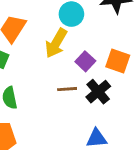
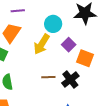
purple square: (85, 61) -> (69, 45), moved

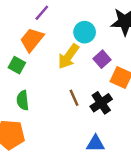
purple line: (18, 11) -> (42, 13), turned -48
brown line: (48, 77) -> (74, 98), turned 64

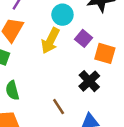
brown line: (74, 98) -> (59, 107), moved

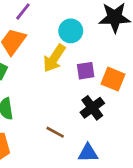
purple square: (84, 38) -> (86, 71), moved, turned 35
brown line: (59, 107) -> (55, 132), turned -35

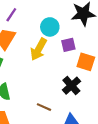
purple square: (86, 71) -> (68, 45), moved

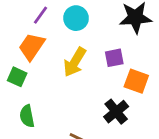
cyan circle: (50, 27) -> (76, 18), moved

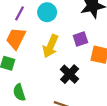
black cross: (116, 112) -> (70, 74), moved

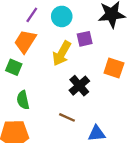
purple square: (80, 39) -> (85, 39), moved

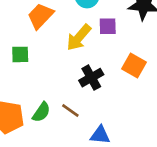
green square: (14, 67) -> (20, 54), moved, turned -35
green semicircle: (23, 100) -> (41, 112), moved, turned -144

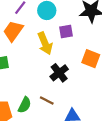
yellow arrow: (79, 37) -> (45, 43), turned -55

